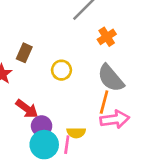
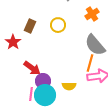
yellow circle: (61, 70) -> (58, 25), moved
pink line: (67, 145) -> (31, 94), moved

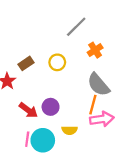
brown rectangle: (30, 26) -> (26, 63), turned 32
purple circle: (43, 81) -> (51, 107), moved

